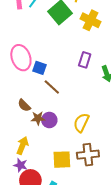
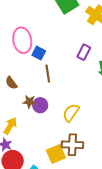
brown line: (52, 87) -> (48, 74), turned 30
brown semicircle: (24, 105) -> (11, 83), moved
yellow square: (62, 160) -> (56, 154), moved, turned -30

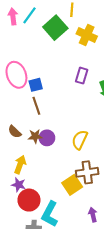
blue square: (39, 53) -> (36, 85), turned -32
brown line: (48, 74) -> (36, 106), moved
brown semicircle: (11, 83) -> (15, 132), moved

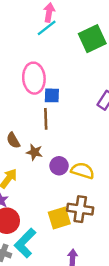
cyan line: (30, 15) -> (47, 28), moved
purple circle: (47, 138) -> (59, 166), moved
yellow semicircle: (80, 140) -> (83, 171), turned 66

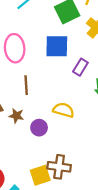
blue square: (52, 95) -> (57, 46), moved, size x1.6
yellow semicircle: (83, 171) -> (64, 110), moved

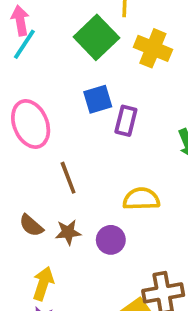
blue square: (57, 46) -> (98, 99), size x0.7
purple rectangle: (80, 67) -> (126, 121), moved

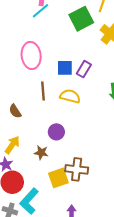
blue square: (98, 99) -> (65, 68), moved
yellow semicircle: (141, 199) -> (70, 96), moved
brown star: (68, 232) -> (41, 153), moved

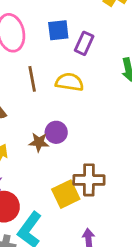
blue square: (65, 68) -> (58, 30), moved
brown star: (41, 153) -> (39, 142), moved

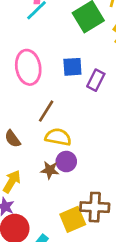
brown line: (32, 79) -> (46, 111), turned 40
yellow semicircle: (69, 82) -> (58, 137), moved

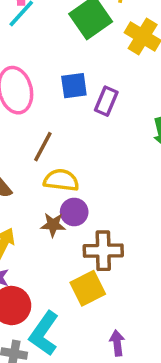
brown cross: (95, 207) -> (103, 251), moved

